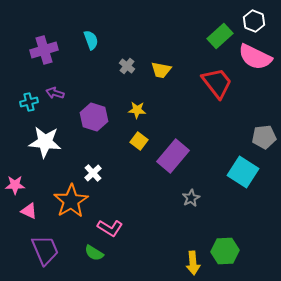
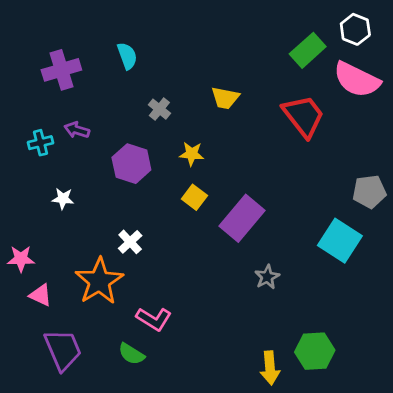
gray cross: (127, 66) -> (159, 109), moved
white star: (45, 142) -> (63, 199), size x0.5

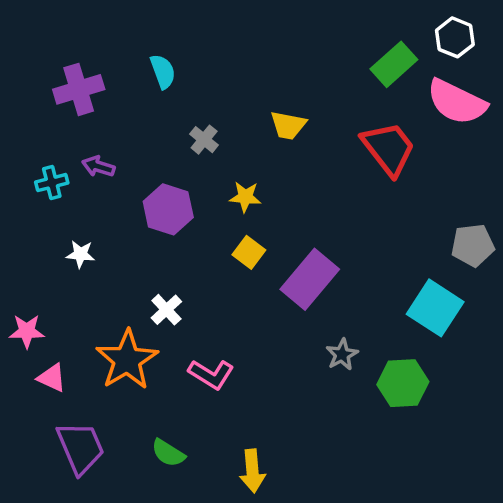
pink L-shape: (154, 319) -> (211, 374), moved
green hexagon: (315, 351) -> (403, 383), moved
yellow arrow: (270, 368) -> (252, 471), moved

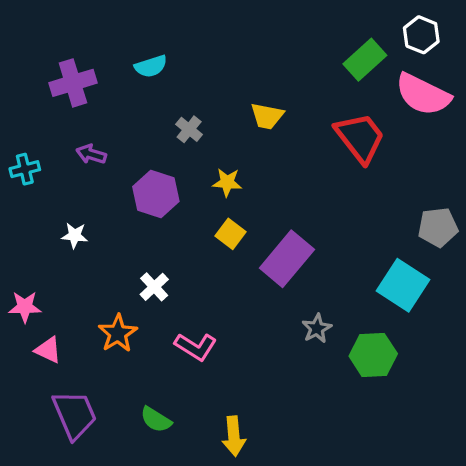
cyan semicircle: (163, 71) -> (151, 66), turned 92
cyan cross: (52, 183) -> (25, 169), moved
orange star: (127, 360) -> (118, 333), size x0.7

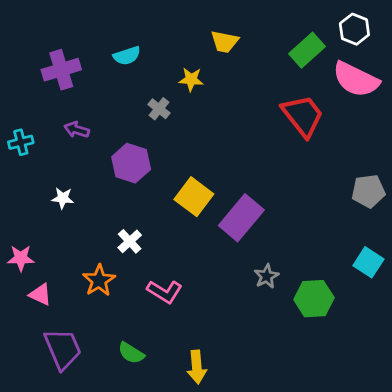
yellow trapezoid: (267, 116) -> (225, 42), moved
yellow star: (227, 182) -> (191, 79), moved
yellow square: (231, 234) -> (194, 197), size x1.5
cyan square: (403, 285) -> (368, 262), moved, size x0.7

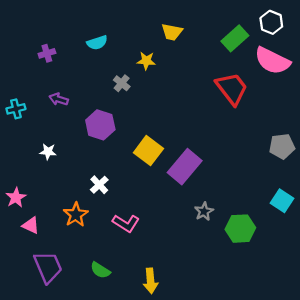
purple cross: (61, 70) -> (47, 53), size x0.6
pink star: (21, 258) -> (16, 198), turned -30

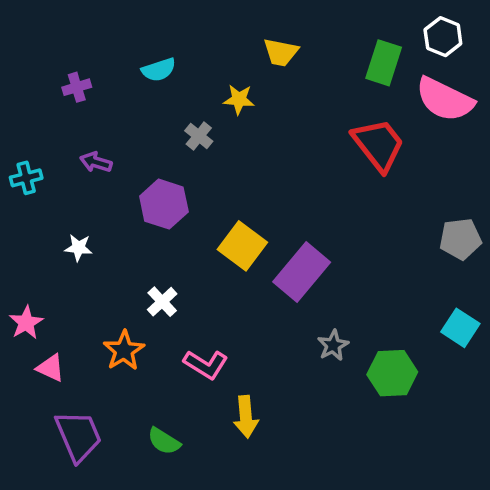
green rectangle: (235, 38) -> (384, 63), turned -30
yellow arrow: (151, 281) -> (246, 417), moved

